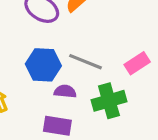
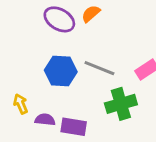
purple semicircle: (65, 91) -> (45, 120), moved

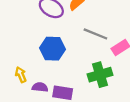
gray line: (99, 68) -> (95, 34), moved

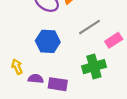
gray line: (95, 34) -> (90, 27), turned -55

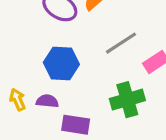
purple semicircle: (36, 79) -> (47, 101), moved

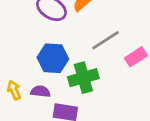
green cross: (127, 100) -> (83, 78), moved

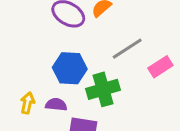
yellow arrow: (14, 90) -> (27, 103), turned 36

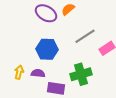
green cross: (103, 89) -> (81, 74), moved

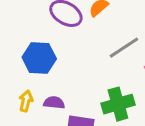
blue hexagon: (47, 49) -> (39, 58), moved

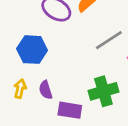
purple semicircle: (54, 103) -> (46, 90), turned -114

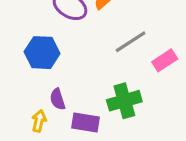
yellow arrow: (20, 89) -> (39, 121), moved

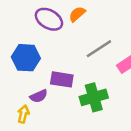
purple semicircle: (58, 99) -> (39, 96), turned -96
purple rectangle: (86, 122) -> (62, 79), moved

